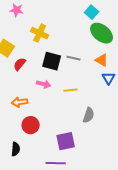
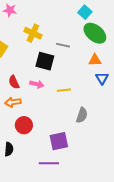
gray line: (74, 58) -> (63, 45), moved
orange triangle: (102, 60) -> (95, 60), turned -32
red semicircle: (20, 64) -> (14, 82), moved, turned -64

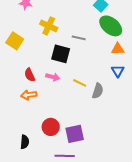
orange triangle: (95, 60) -> (118, 49), moved
yellow line: (64, 90) -> (80, 83), turned 32
gray semicircle: (82, 115) -> (98, 91), moved
red circle: (24, 125) -> (51, 127), moved

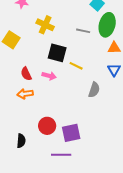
green ellipse: (111, 26) -> (107, 25), turned 65
gray line: (79, 38) -> (83, 31), moved
yellow line: (80, 83) -> (76, 66), moved

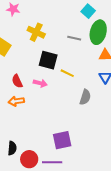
red circle: (47, 126) -> (29, 159), moved

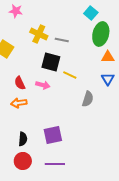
gray line: (74, 38) -> (62, 40), moved
purple square: (62, 140) -> (53, 135), moved
black semicircle: (12, 148) -> (23, 139), moved
red circle: (29, 159) -> (23, 161), moved

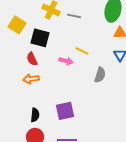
black square: (51, 62) -> (40, 38), moved
pink arrow: (43, 85) -> (66, 61), moved

